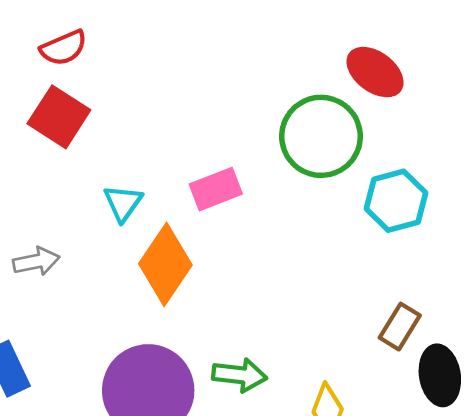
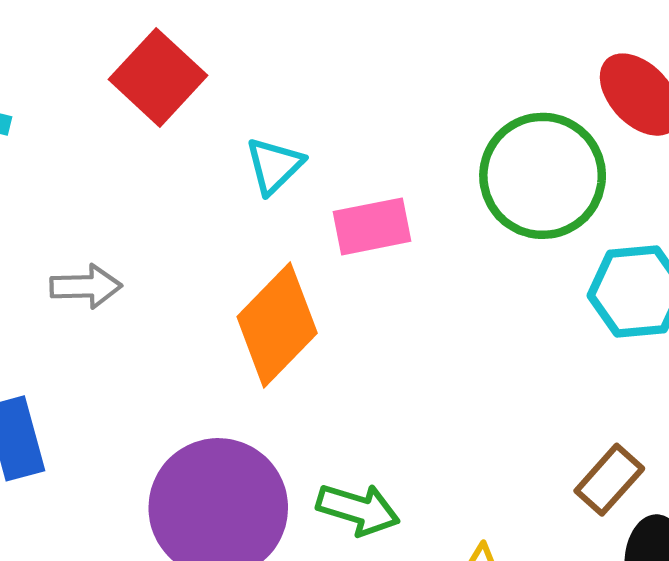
cyan triangle: (123, 203) -> (274, 166), moved

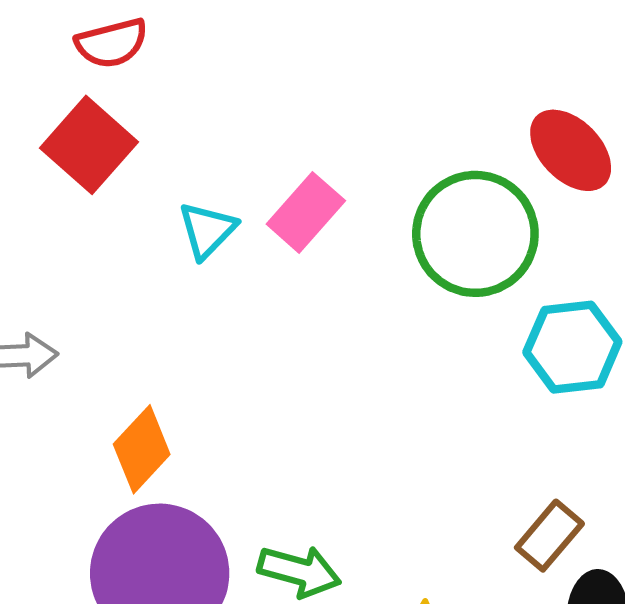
pink rectangle: (372, 226) -> (306, 212), moved, turned -36
orange diamond: (277, 325) -> (142, 449), moved, size x0.7

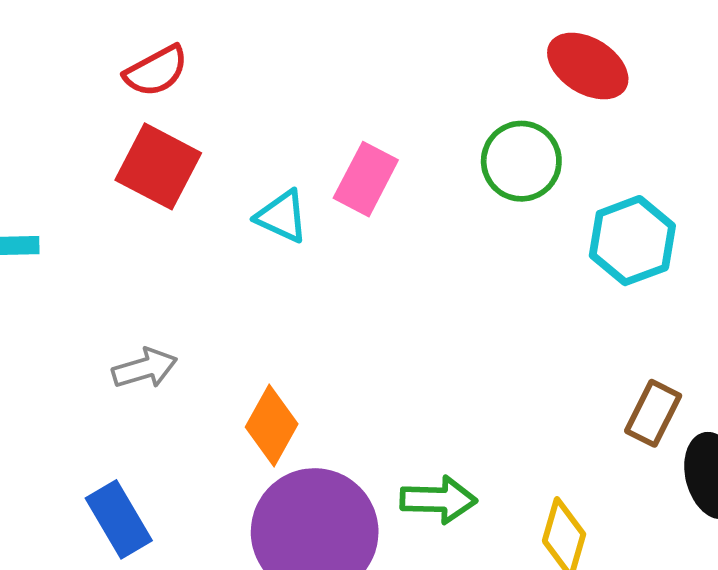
cyan triangle: (207, 230) -> (282, 216), turned -36
green circle: (475, 234) -> (521, 161), size x0.7

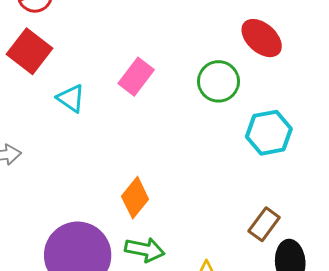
cyan triangle: (282, 216) -> (71, 98), moved
orange diamond: (272, 426) -> (135, 198), moved

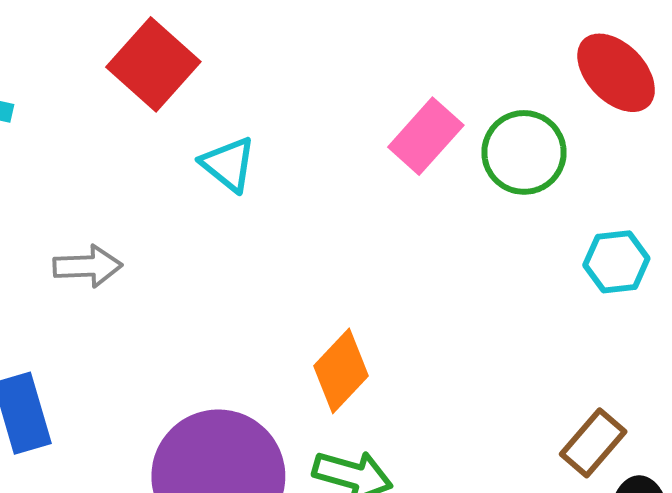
pink rectangle: (136, 77) -> (426, 136), moved
cyan hexagon: (269, 133) -> (616, 262), size x0.7

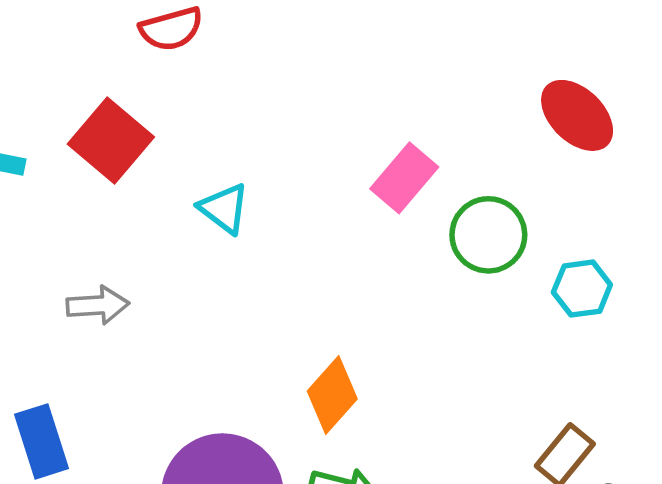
red square: (153, 64) -> (111, 141), moved
green circle: (524, 152) -> (488, 235), moved

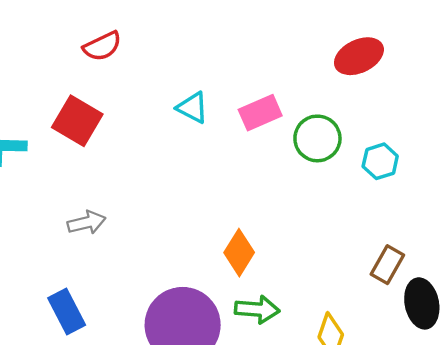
red ellipse: (577, 115) -> (359, 56), turned -60
pink rectangle: (404, 178) -> (260, 113), turned 36
cyan triangle: (224, 208) -> (193, 108), moved

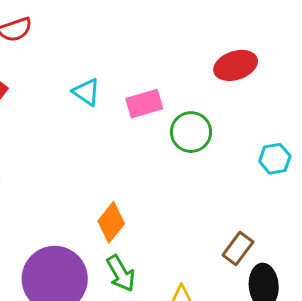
cyan hexagon: (380, 161) -> (275, 159), moved
green arrow: (257, 309) -> (121, 273), turned 48

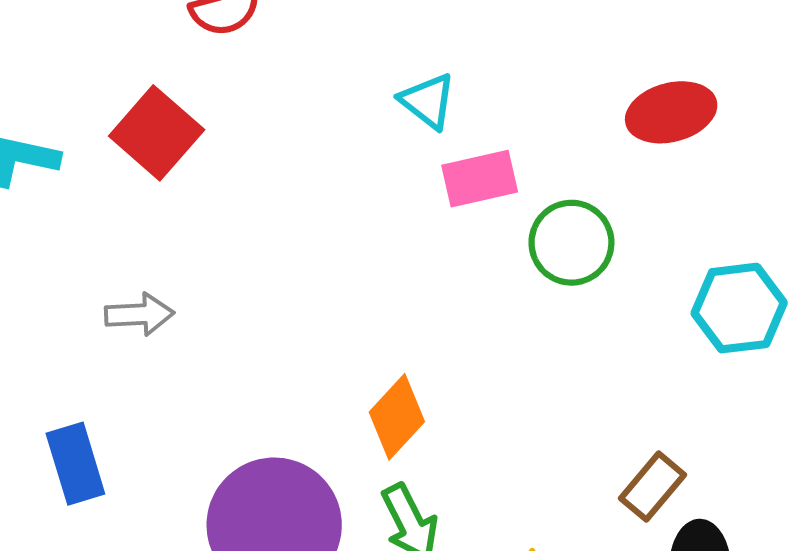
cyan triangle: (86, 92) -> (428, 101), moved
cyan hexagon: (275, 159) -> (739, 308), size x1.4

